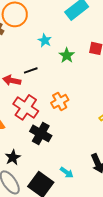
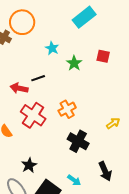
black cross: (41, 133) -> (78, 141), moved
black star: (13, 157) -> (29, 165), moved

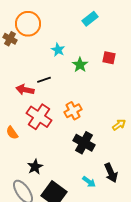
cyan rectangle: (84, 17) -> (90, 19), size x0.7
cyan arrow: (74, 180) -> (89, 182), moved

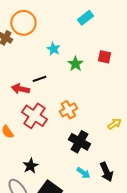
cyan arrow: (89, 182) -> (83, 173), moved

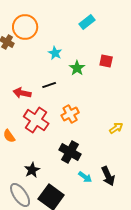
black line: (39, 79) -> (49, 85), moved
black cross: (79, 142) -> (70, 152), moved

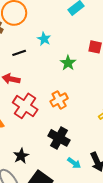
green star: (77, 68) -> (68, 63), moved
black line: (49, 85) -> (19, 53), moved

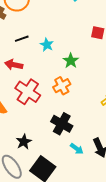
cyan star: (44, 39) -> (47, 45), moved
green star: (68, 63) -> (71, 61), moved

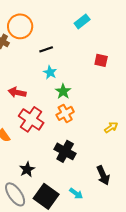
black line: (22, 39) -> (46, 49), moved
green star: (71, 61) -> (63, 91), moved
cyan arrow: (77, 149) -> (76, 193), moved

